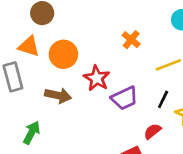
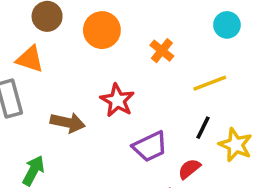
orange circle: (63, 54) -> (102, 30), moved
purple trapezoid: (125, 98) -> (150, 147), moved

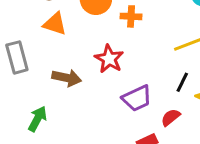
orange cross: (162, 51) -> (131, 16), moved, turned -36
orange triangle: (30, 59) -> (55, 24), moved

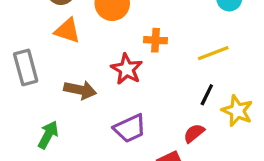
orange cross: (131, 16) -> (156, 40), moved
purple trapezoid: (137, 98) -> (130, 128), moved

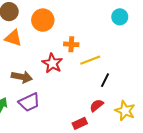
yellow line: (213, 53) -> (90, 60), moved
yellow star: (237, 111) -> (125, 111), moved
purple trapezoid: (130, 128) -> (29, 102), moved

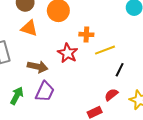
purple trapezoid: (29, 102) -> (45, 92), turned -40

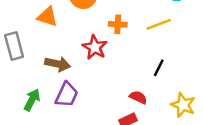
yellow line: (105, 50) -> (159, 24), moved
red semicircle: (111, 95) -> (138, 97), moved, turned 64

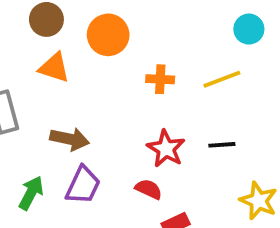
red star: (95, 47) -> (166, 149), moved
black line: (159, 68) -> (222, 145), turned 60
red semicircle: (138, 97) -> (149, 189), moved

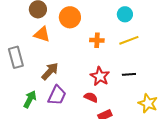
cyan circle: (249, 29) -> (125, 14), moved
brown arrow: (70, 139) -> (50, 71), turned -60

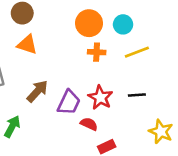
cyan circle: (125, 14) -> (123, 24), moved
orange circle: (70, 17) -> (89, 23), moved
purple trapezoid: (57, 95) -> (69, 103), moved

